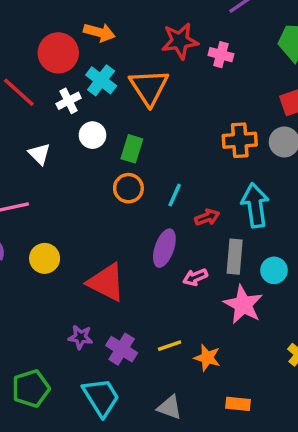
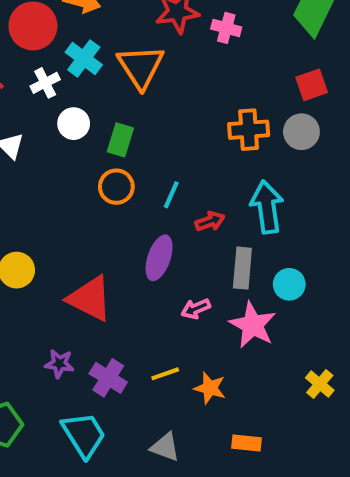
pink arrow: (195, 277) -> (196, 309), moved

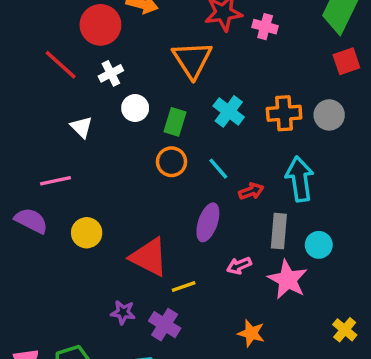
cyan cross: (84, 58) -> (229, 111), moved
red square: (312, 85) -> (346, 61), moved
cyan line: (171, 195) -> (218, 169), turned -65
yellow line: (165, 374) -> (184, 286), moved

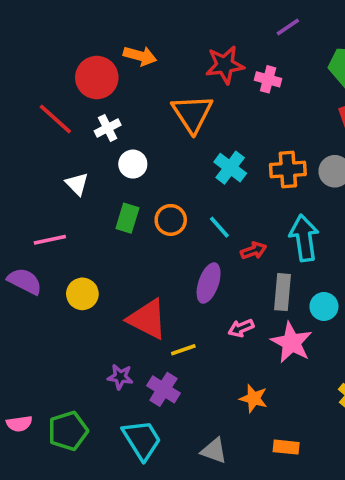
green rectangle: (175, 122) -> (127, 218), moved

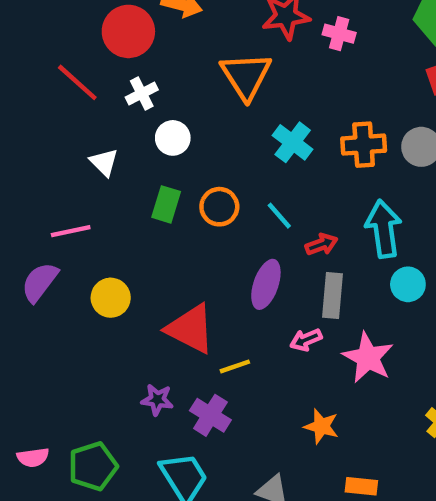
purple semicircle: (25, 281) -> (40, 282), turned -80
gray rectangle: (282, 292) -> (333, 295), moved
cyan circle: (324, 306) -> (408, 284), moved

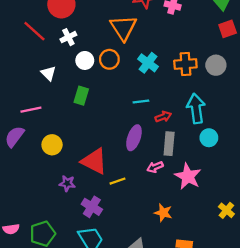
orange circle: (219, 207) -> (109, 59), moved
cyan line: (279, 216) -> (141, 101), turned -56
purple star: (157, 400) -> (67, 183), moved
purple cross: (210, 415) -> (92, 207), moved

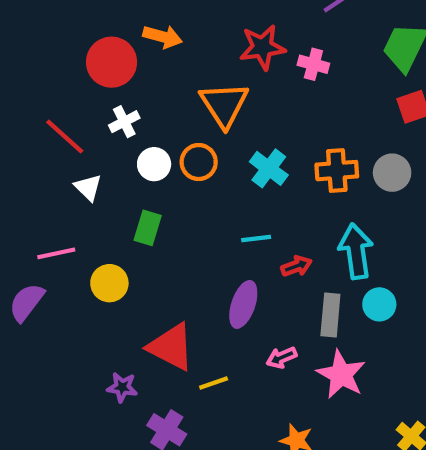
red line: (34, 31) -> (65, 137), moved
gray rectangle: (169, 144) -> (330, 315), moved
yellow circle: (52, 145) -> (109, 283), moved

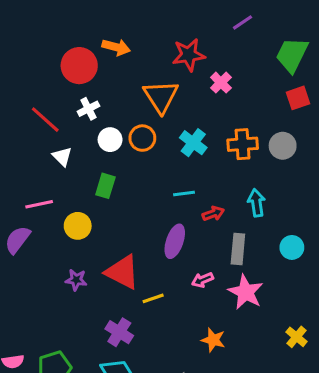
pink cross: (313, 64) -> (221, 83), moved, turned 30
cyan arrow: (356, 251) -> (256, 203), size x0.7
cyan circle: (379, 304) -> (292, 247), moved
purple star: (122, 387) -> (76, 280), moved

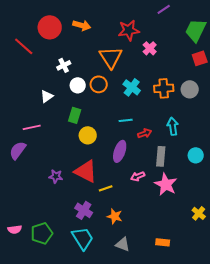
red circle: (79, 66) -> (50, 27), moved
red line: (45, 120) -> (24, 46), moved
white triangle: (62, 157) -> (47, 96), turned 40
yellow circle: (78, 226) -> (88, 135), moved
orange star: (213, 340) -> (115, 216), moved

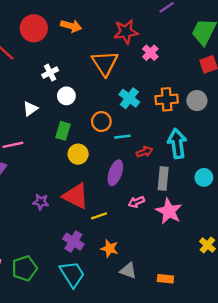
orange circle: (99, 84) -> (101, 121), moved
cyan arrow: (173, 126) -> (177, 144), size x1.4
gray triangle: (123, 244) -> (128, 271), moved

